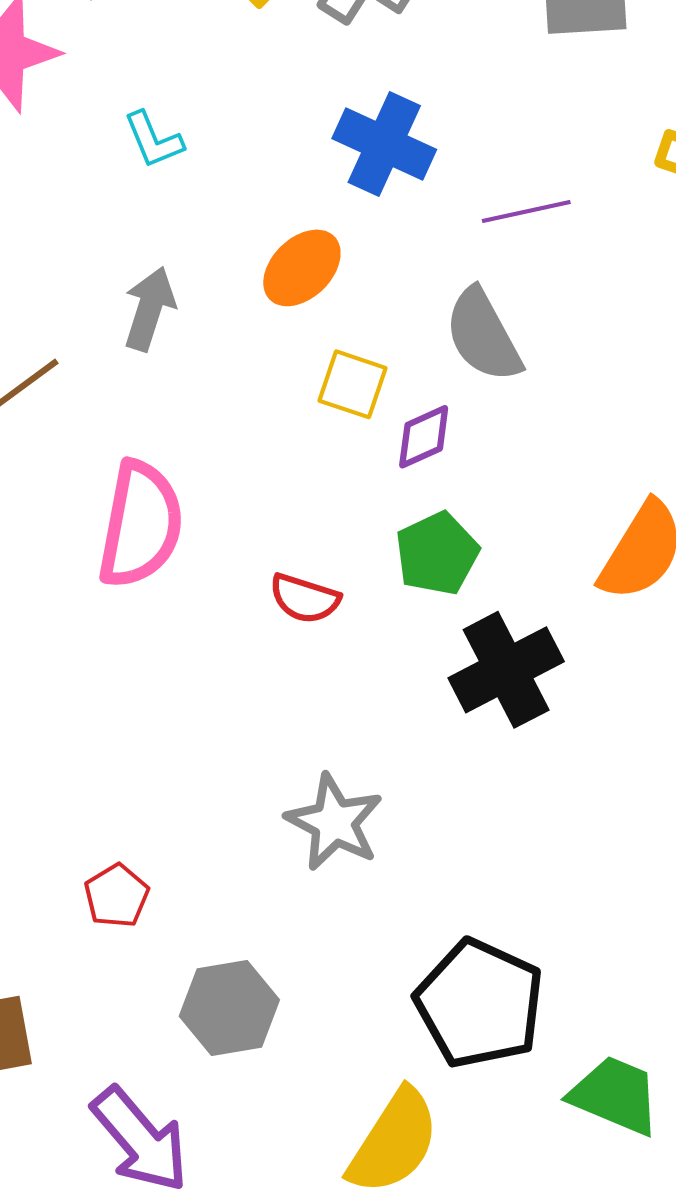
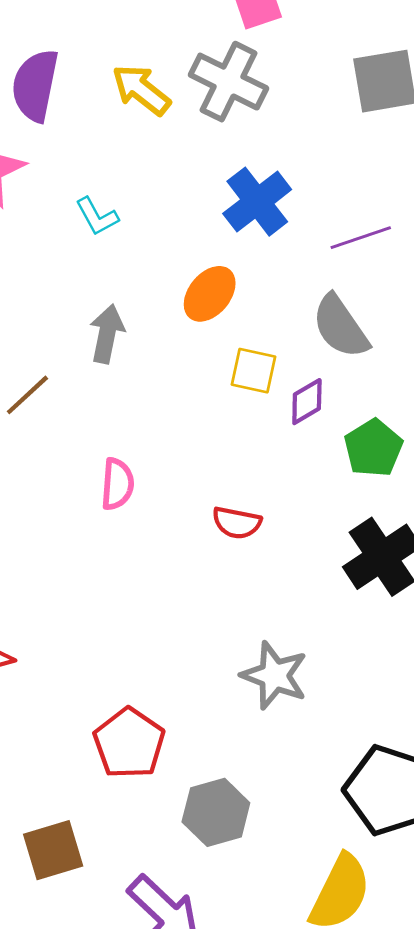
blue cross: (384, 144) -> (257, 202), turned 34
pink semicircle: (141, 525) -> (117, 484), size x0.6
green pentagon: (437, 554) -> (373, 448), moved
red pentagon: (117, 896) -> (129, 743), size x1.6

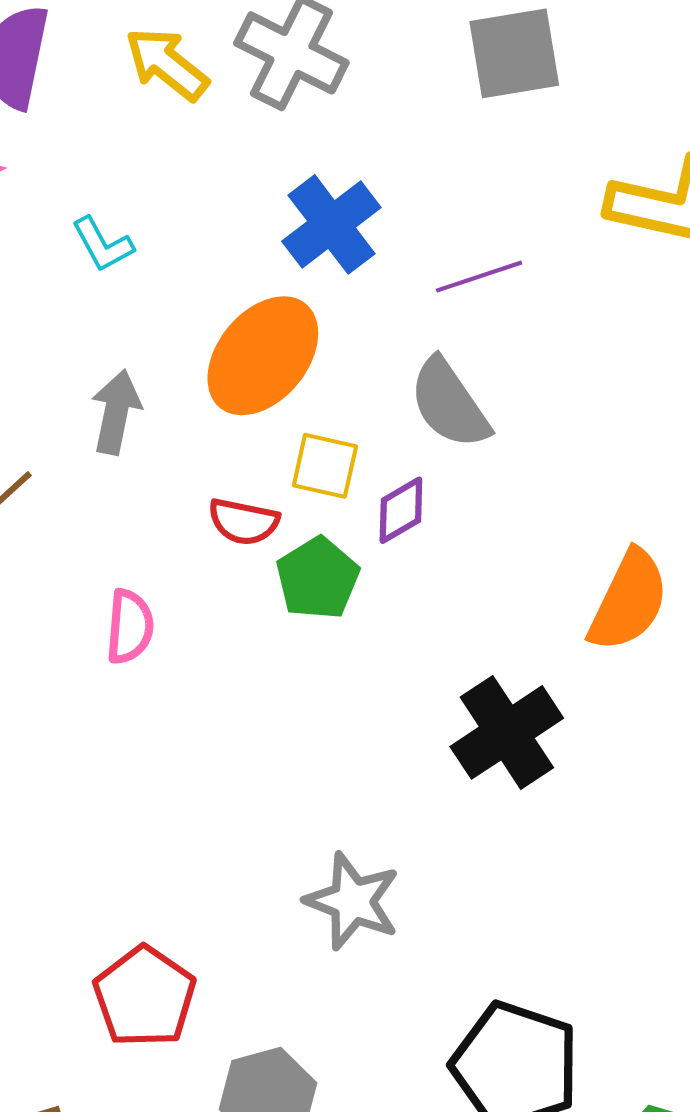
orange ellipse: (210, 294) -> (263, 356), size x1.5
green pentagon: (373, 448) -> (318, 578), moved
red semicircle: (237, 523) -> (244, 522), moved

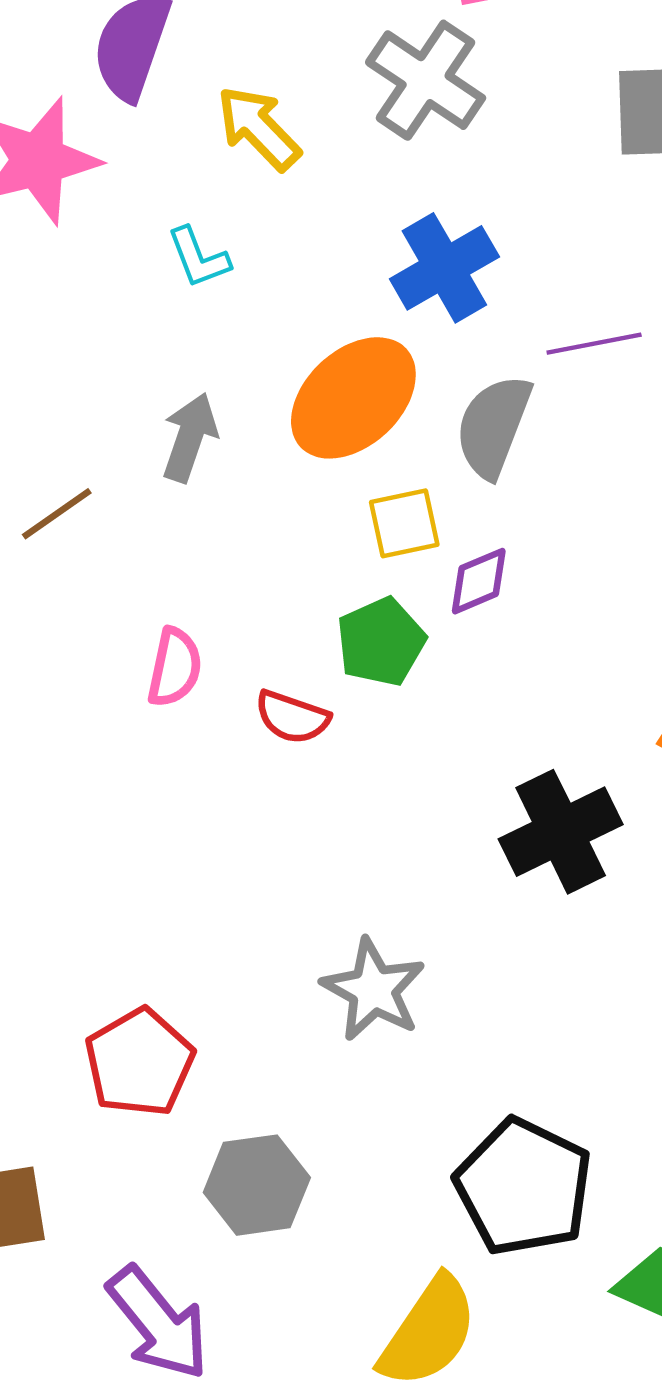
yellow arrow: (167, 64) -> (259, 128), moved
gray semicircle: (449, 404) -> (493, 426), moved, turned 48
yellow square: (325, 466) -> (404, 523), turned -32
red semicircle: (244, 522) -> (292, 717), moved

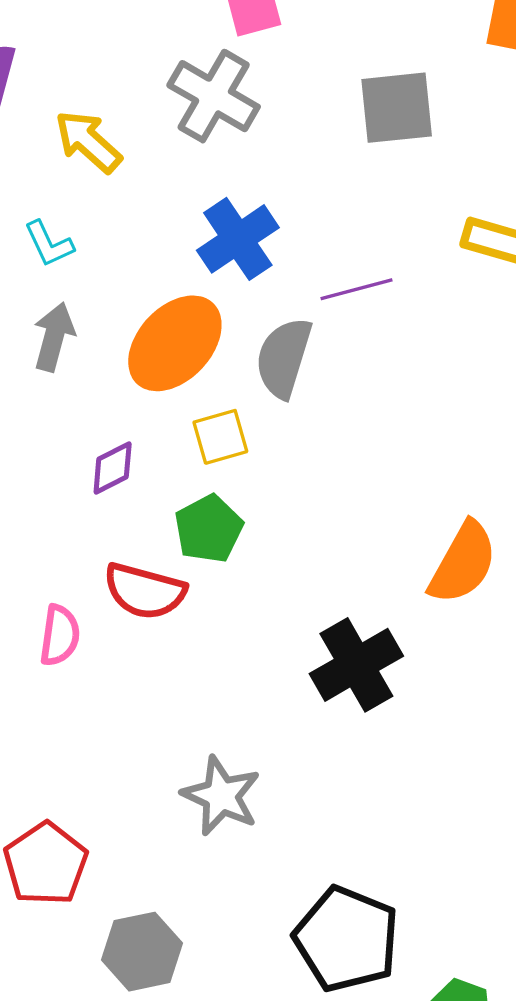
gray arrow: (190, 437) -> (54, 337), moved
purple diamond: (479, 581) -> (113, 468), moved
pink semicircle: (175, 667) -> (60, 635), moved
red semicircle: (292, 717) -> (145, 591), size x1.4

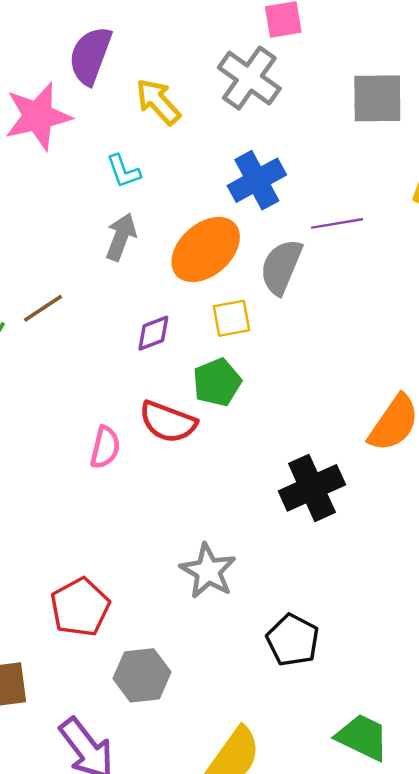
black pentagon: (347, 939) -> (293, 640), moved, size x0.7

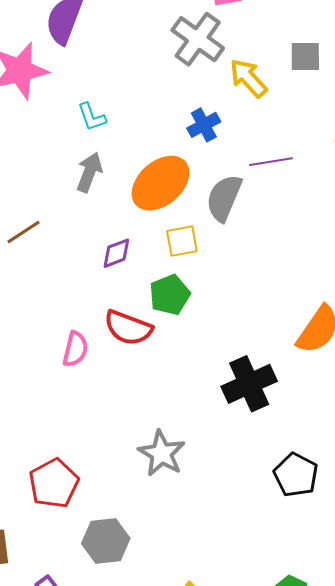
gray square: (377, 98) -> (305, 57), size x0.7
yellow arrow: (158, 102) -> (248, 78), moved
blue cross: (257, 180) -> (204, 125), size x0.7
black pentagon: (293, 640) -> (296, 475), moved

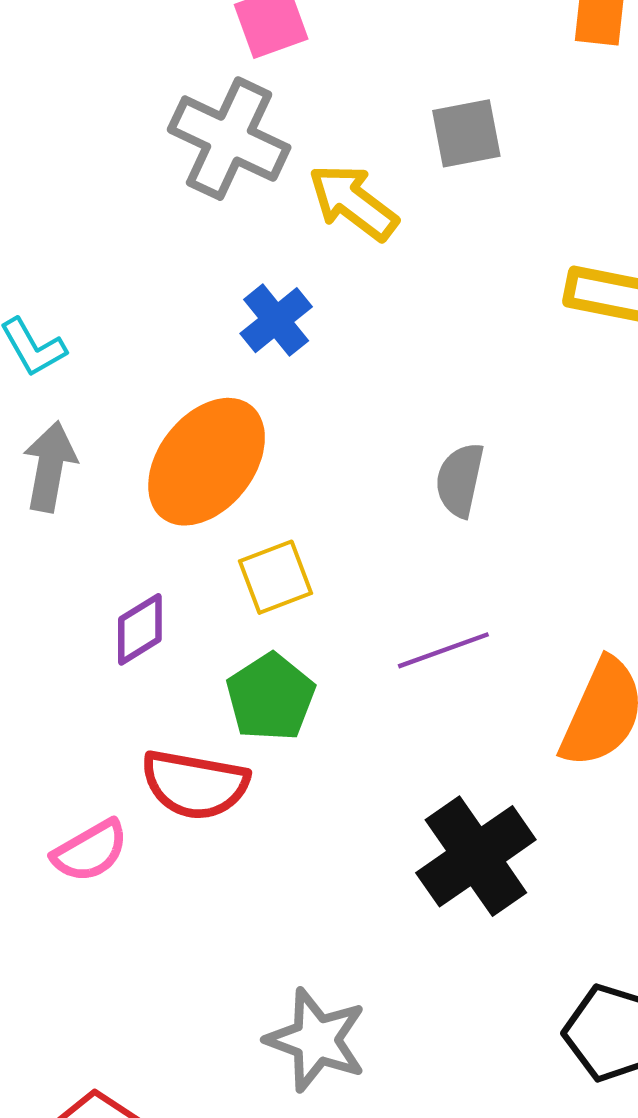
purple line: (271, 162) -> (443, 650), moved
gray semicircle: (224, 198) -> (460, 480), moved, size x0.7
pink semicircle: (75, 349) -> (90, 851), turned 57

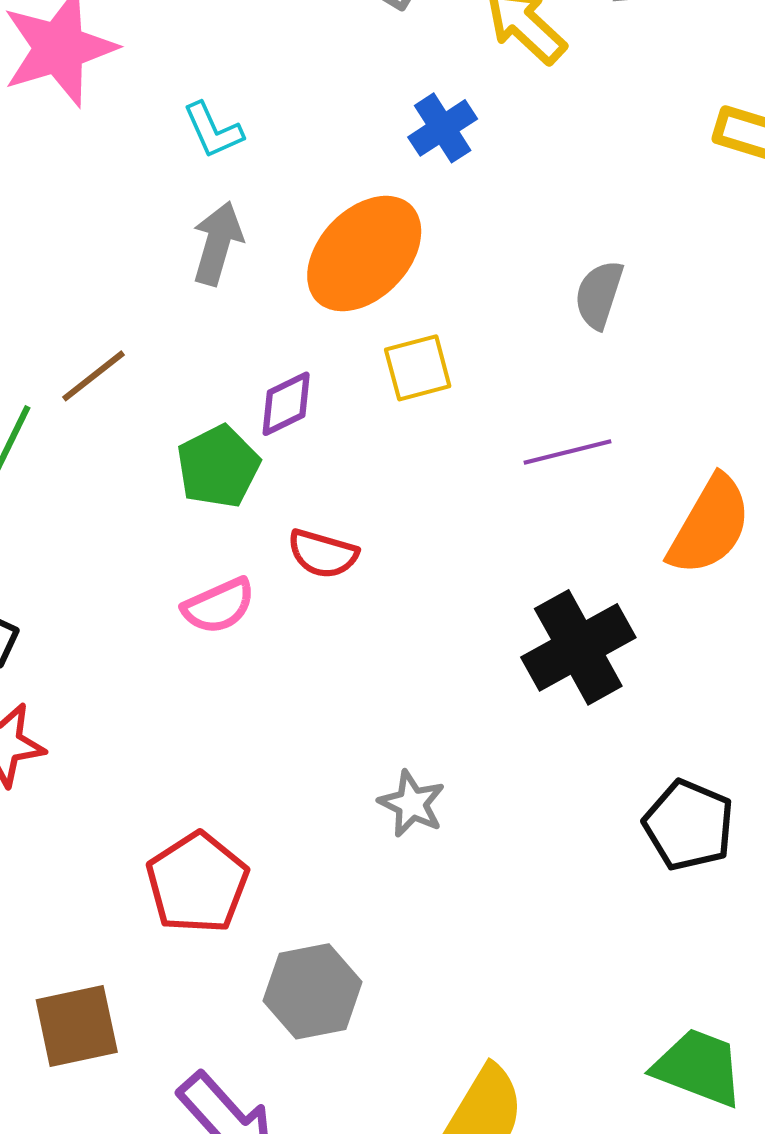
green pentagon: (271, 697) -> (218, 467), moved
red semicircle: (195, 784) -> (323, 554), size x0.7
gray star: (316, 1040) -> (412, 804), size x0.7

